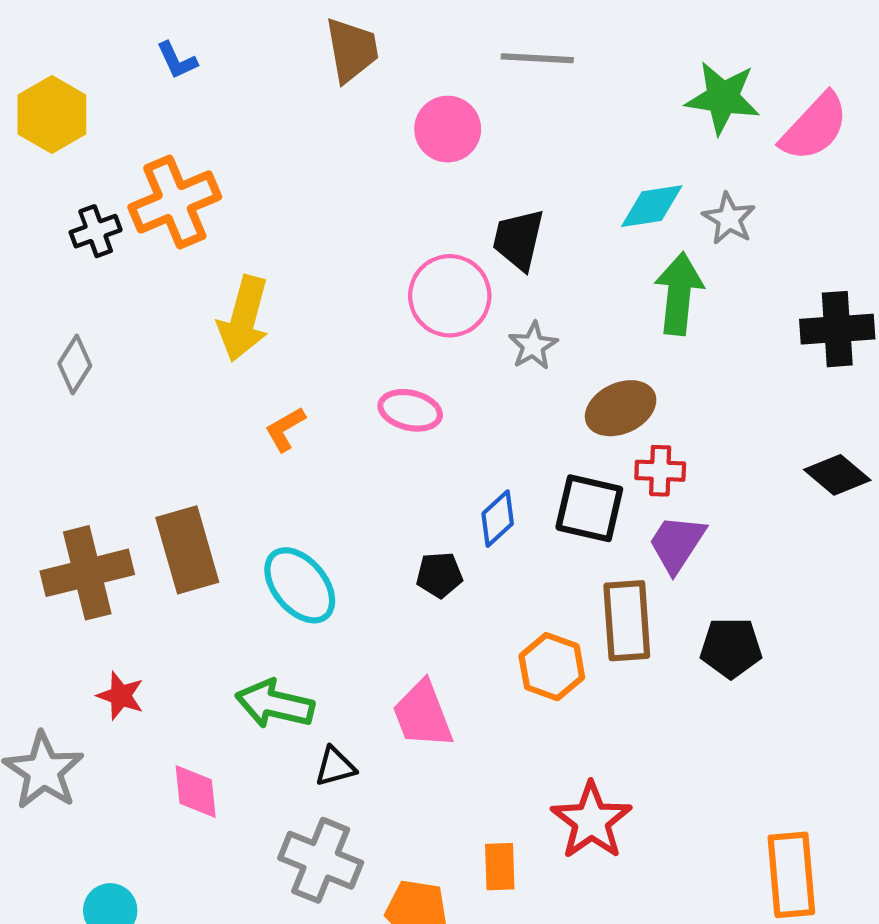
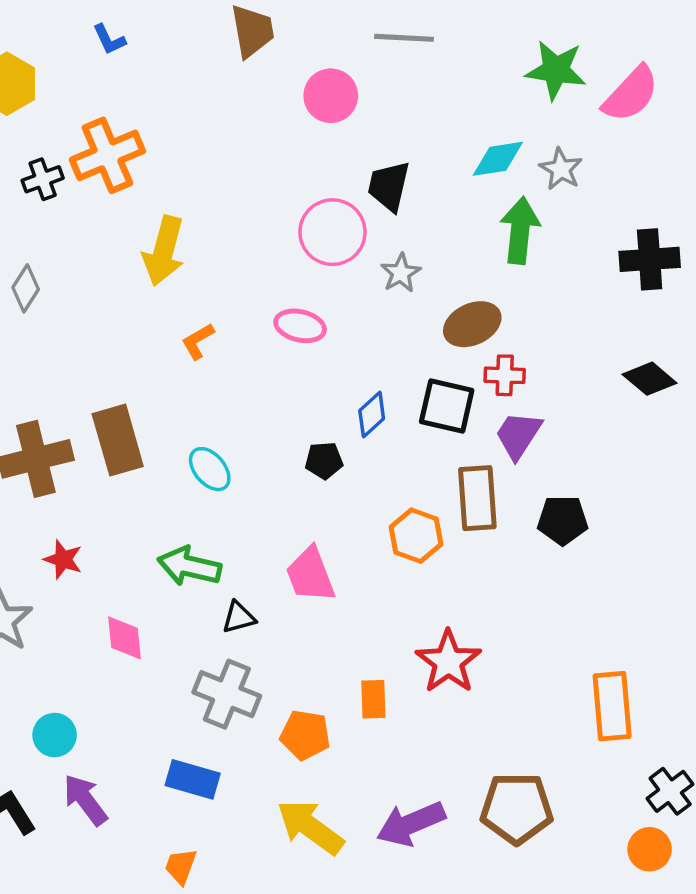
cyan ellipse: (300, 585) -> (210, 469), size x0.7

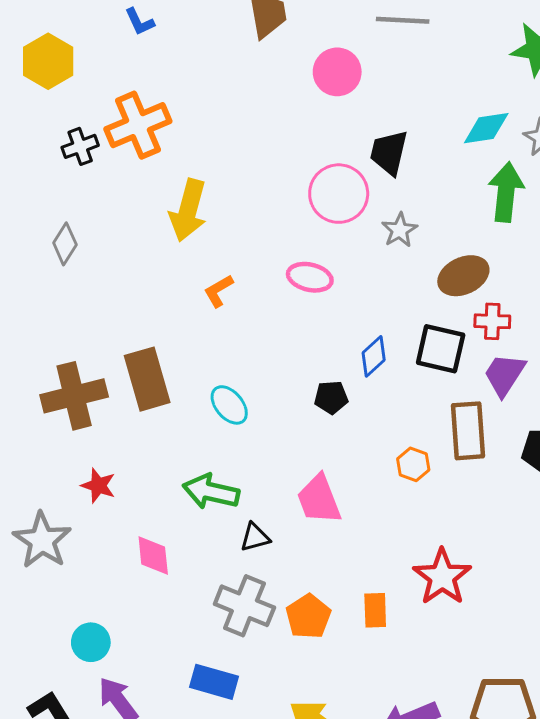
orange hexagon: (416, 536) -> (413, 464), size x0.7
orange pentagon: (305, 735) -> (308, 616), moved, turned 30

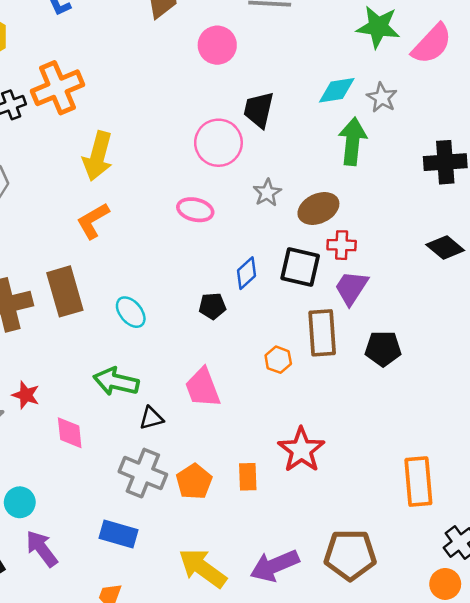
gray star: (400, 230) -> (267, 193), moved
orange L-shape: (219, 291) -> (93, 221), moved, size x1.4
red star: (98, 486) -> (26, 395), moved

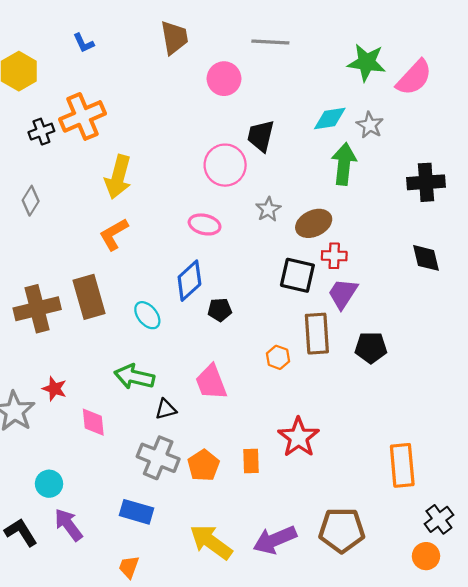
black diamond: (445, 248) -> (426, 258), turned 36
blue diamond: (246, 273) -> (189, 281), moved, size x1.4

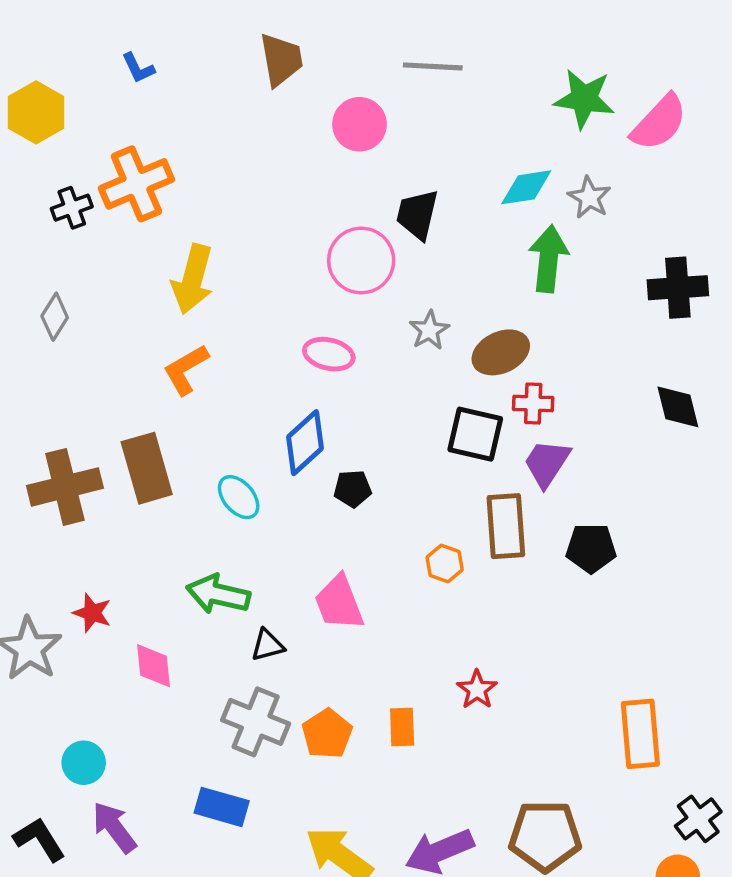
red star: (299, 437) -> (477, 690), size x0.6

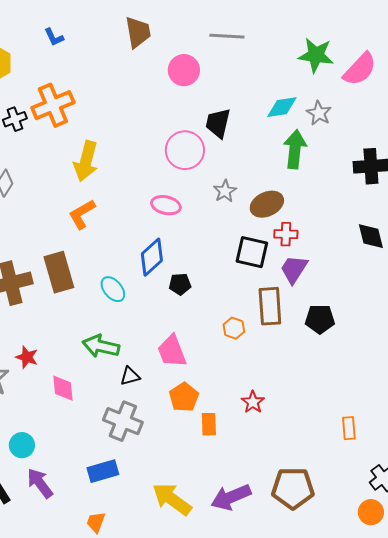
orange pentagon: (327, 734) -> (184, 397), moved
orange rectangle: (640, 734) -> (349, 428), size x0.6
blue rectangle: (222, 807) -> (103, 471), turned -32

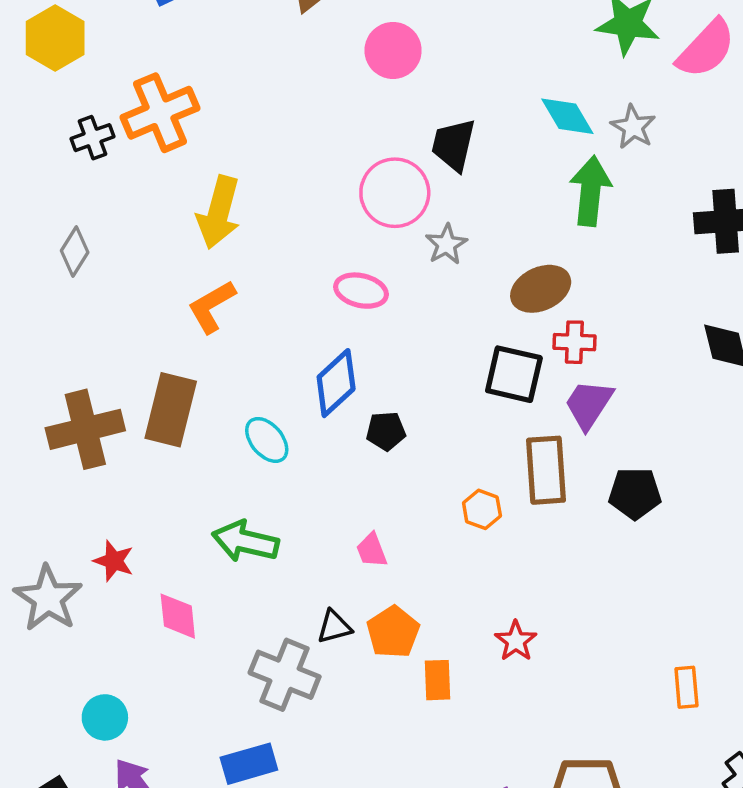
cyan diamond: (282, 107) -> (567, 116), turned 68
gray star: (225, 191) -> (446, 244), moved
brown rectangle: (59, 272) -> (171, 410), turned 30
pink trapezoid: (172, 351) -> (372, 550), size x0.6
black triangle: (130, 376) -> (334, 627), moved

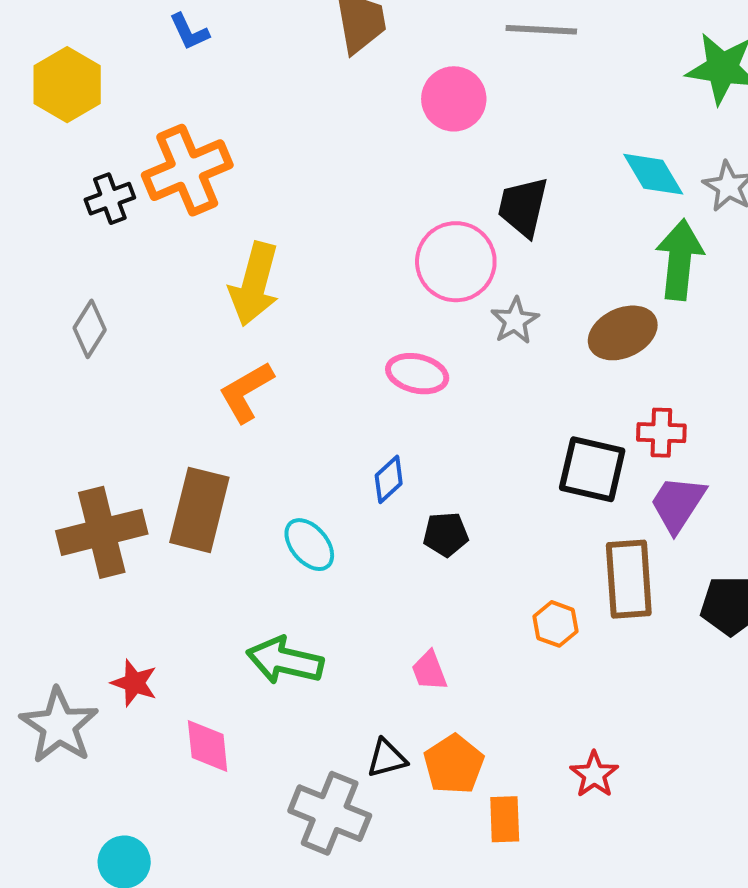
brown ellipse: (541, 289) -> (623, 333), moved
blue diamond: (336, 383) -> (389, 479), size x0.6

